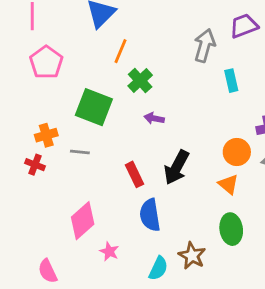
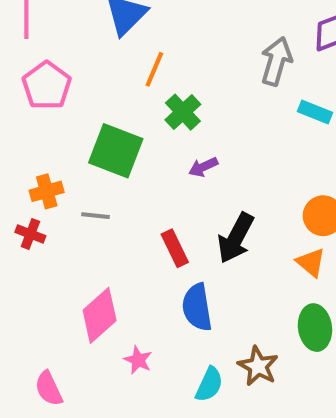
cyan rectangle: (231, 81) -> (315, 112), turned -55
purple arrow: (154, 118) -> (203, 167), turned -36

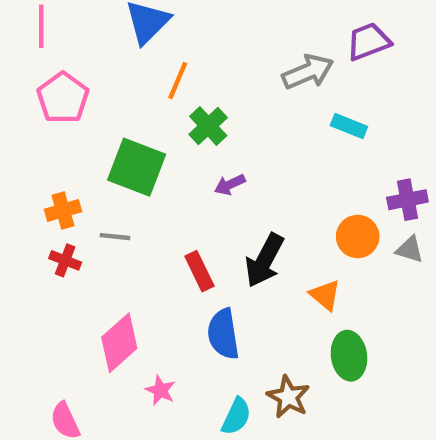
gray arrow: (276, 61) -> (308, 72), turned 51
red cross: (30, 234) -> (65, 260), moved
orange triangle: (311, 262) -> (325, 295), moved

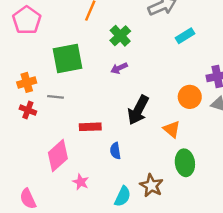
green cross: (208, 126) -> (120, 36), moved
cyan rectangle: (349, 126) -> (185, 36), turned -54
green square: (137, 167) -> (67, 59), turned -32
red rectangle: (199, 271) -> (90, 127), moved, turned -66
blue semicircle: (223, 334) -> (115, 151), size x0.6

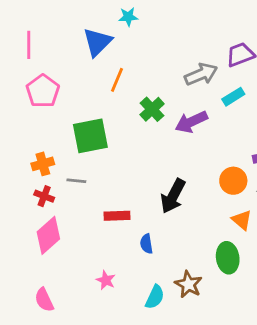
cyan rectangle: (185, 36) -> (233, 97), moved
purple arrow: (119, 68) -> (191, 122), moved, size x1.6
orange triangle: (172, 129) -> (242, 220), moved
pink diamond: (58, 156) -> (48, 235), moved

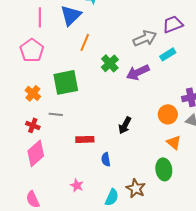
pink line: (29, 45) -> (40, 17), moved
orange cross: (43, 164) -> (33, 93), moved, turned -35
black arrow: (173, 196) -> (125, 125), size x0.7

